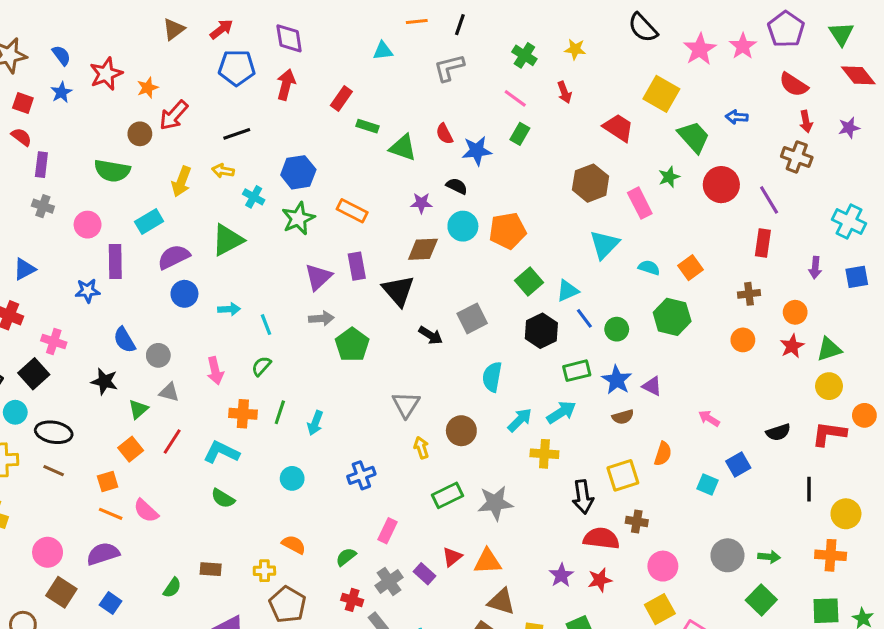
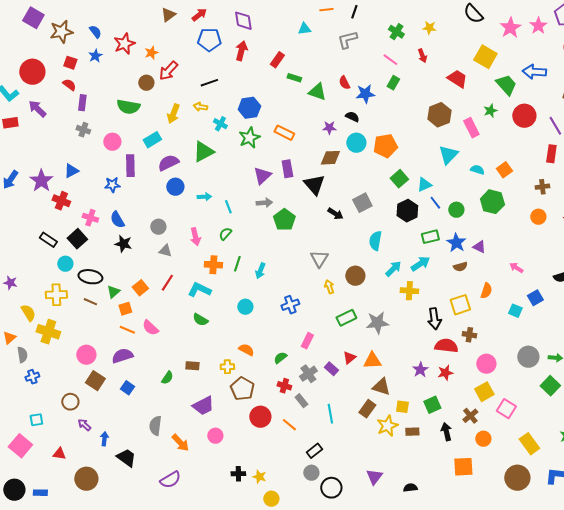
blue arrow: (737, 117) -> (534, 72), size x1.6
blue semicircle: (124, 340) -> (117, 220), moved
green triangle: (138, 409) -> (113, 292), moved

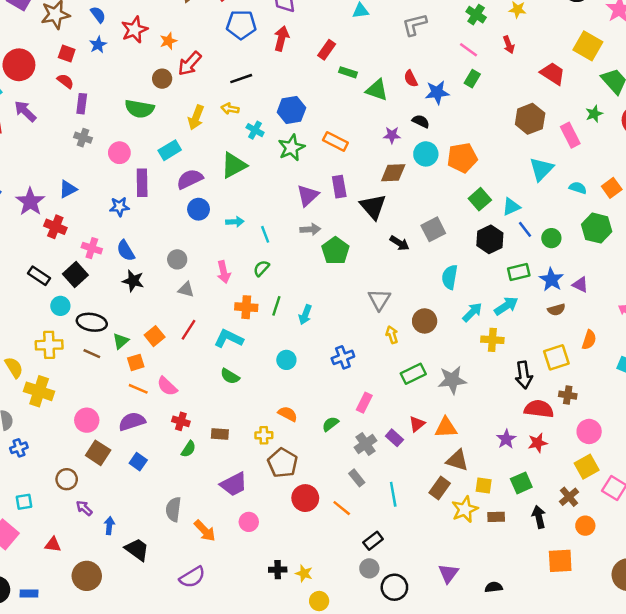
red cross: (284, 386) -> (181, 421), moved

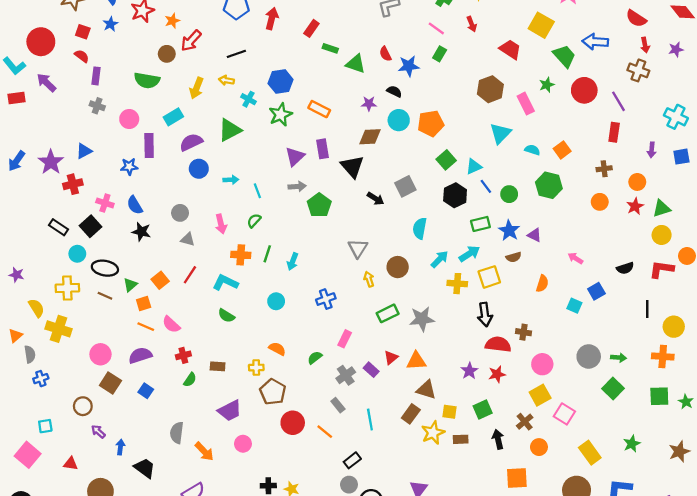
red cross: (55, 227) -> (73, 184), turned -36
yellow square: (556, 357) -> (489, 277), moved
red cross: (181, 421) -> (183, 355), turned -32

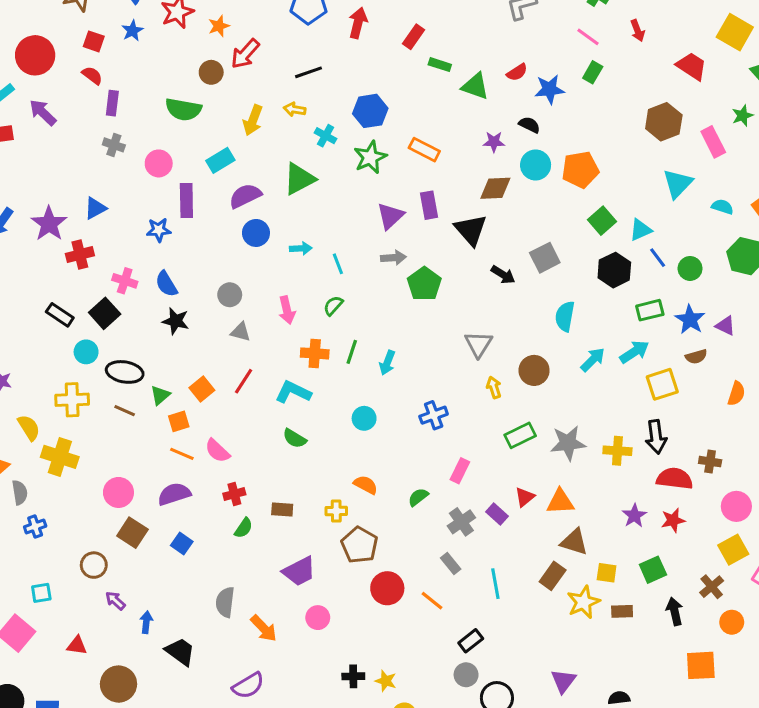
red semicircle: (385, 54) -> (517, 72), turned -96
yellow cross: (457, 284) -> (617, 451), moved

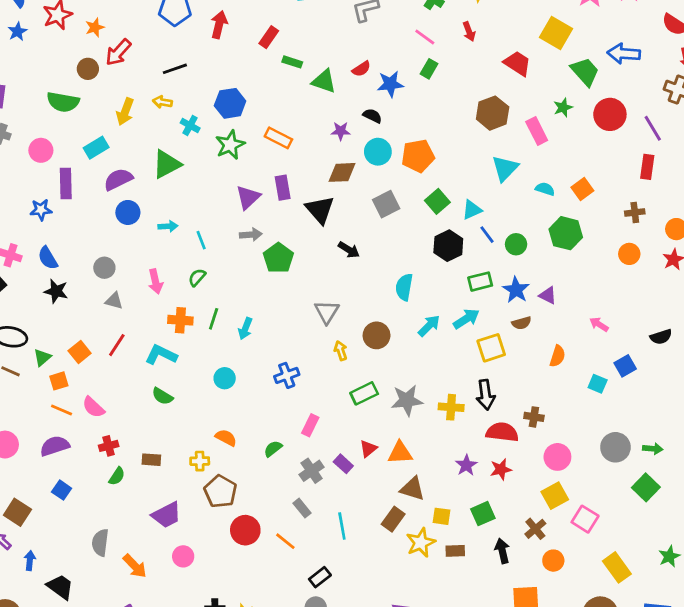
gray square: (545, 258) -> (386, 204), moved
brown square: (132, 533) -> (17, 512), moved

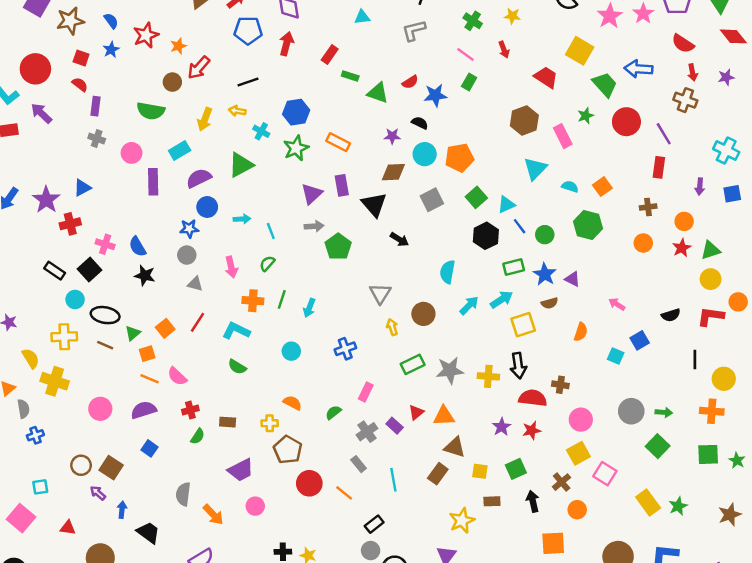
blue star: (41, 210) -> (189, 229), moved
yellow star: (421, 543) -> (462, 521), moved
yellow rectangle: (617, 567) -> (648, 503), moved

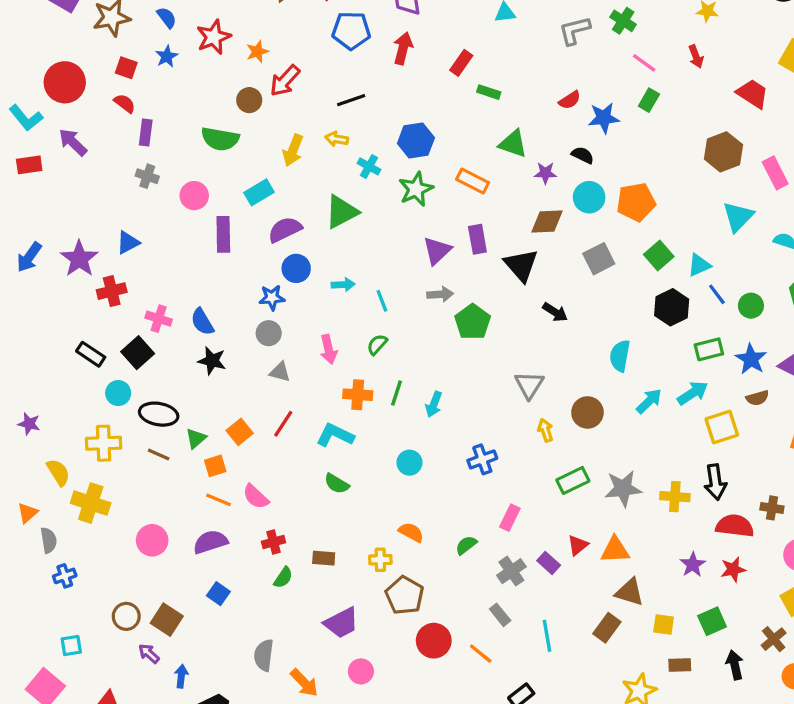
green cross: (473, 21) -> (623, 21), moved
green triangle: (378, 93) -> (513, 144), moved

